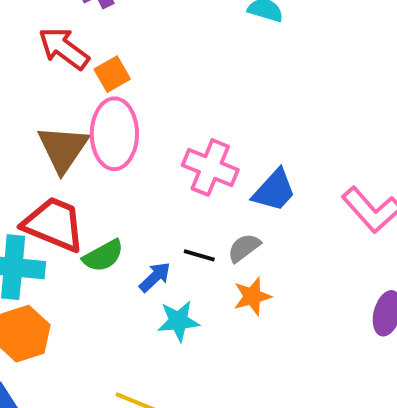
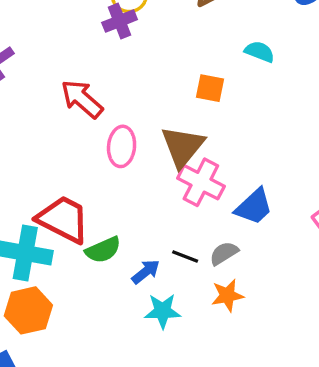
red arrow: (64, 48) -> (82, 99), moved
orange square: (112, 74) -> (210, 88), moved, turned 36
pink ellipse: (114, 134) -> (122, 146), size x0.7
brown triangle: (63, 149) -> (183, 146), moved

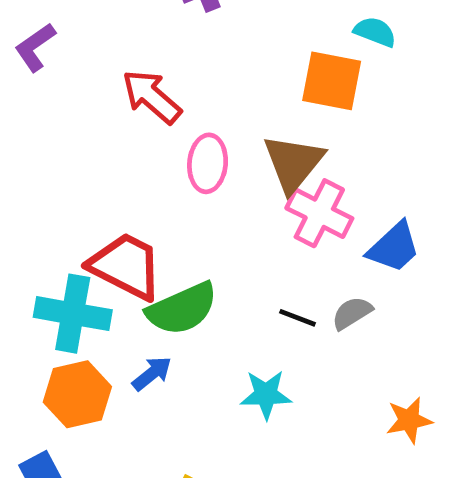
cyan semicircle: (260, 52) -> (375, 32), moved
orange square: (210, 88) -> (332, 81), size x1.5
green semicircle: (103, 250) -> (182, 309), size x1.4
blue arrow: (146, 272) -> (152, 373), moved
orange star: (227, 295) -> (409, 420), moved

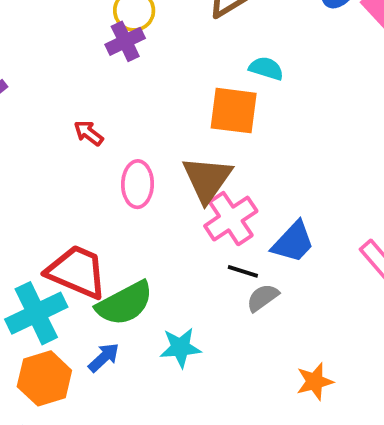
red arrow: (152, 97) -> (89, 133), size x0.6
pink cross: (319, 213) -> (231, 219), turned 33
cyan cross: (73, 314) -> (36, 313), turned -32
black line: (297, 318) -> (243, 271), moved
cyan star: (266, 395) -> (180, 348), moved

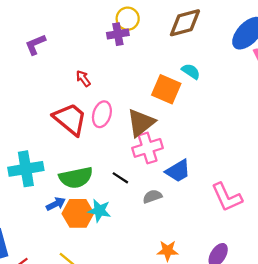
black line: (243, 271) -> (120, 178), moved
red trapezoid: (77, 272) -> (70, 119), moved
orange hexagon: (44, 378) -> (78, 213), moved

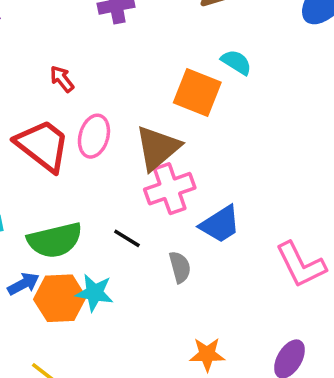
gray semicircle: (152, 196) -> (180, 267), turned 96

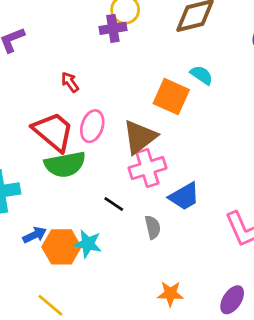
green semicircle: (55, 240) -> (65, 164), moved

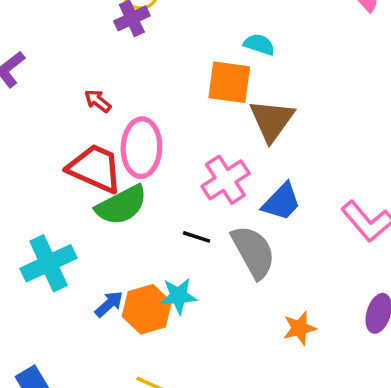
pink ellipse: (92, 126) -> (141, 148), size x1.4
brown triangle: (140, 137) -> (272, 120), moved
gray semicircle: (153, 227) -> (253, 252), size x1.8

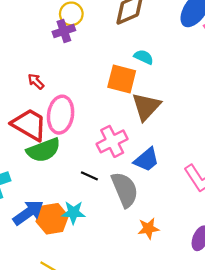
blue arrow: (109, 304) -> (28, 213), size x1.6
orange star: (300, 328) -> (148, 228), moved

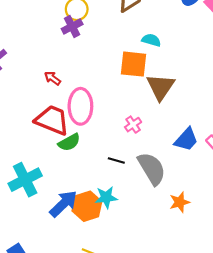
pink cross: (112, 141) -> (133, 125), size x0.6
green semicircle: (43, 150) -> (69, 142), size x0.7
blue trapezoid: (146, 160) -> (186, 139), moved

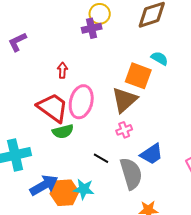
red arrow: (52, 78) -> (62, 70), turned 42
brown triangle: (161, 87) -> (124, 100), moved
blue trapezoid: (186, 139) -> (152, 154), moved

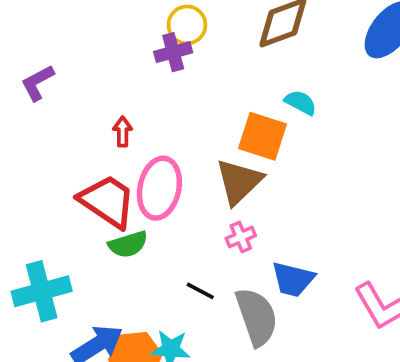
blue trapezoid: (152, 154) -> (293, 279), turned 50

